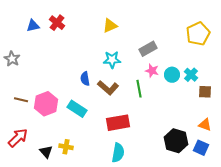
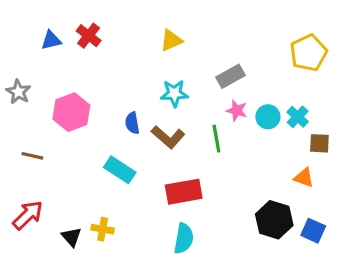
pink hexagon: (46, 104) -> (71, 112), moved
orange triangle: (205, 125) -> (304, 178), moved

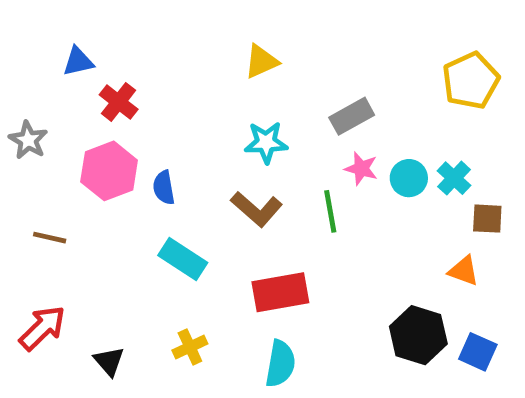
red cross: (89, 36) -> (119, 102), moved
blue semicircle: (132, 123) -> (164, 188), moved
yellow cross: (103, 229) -> (190, 347), moved, turned -35

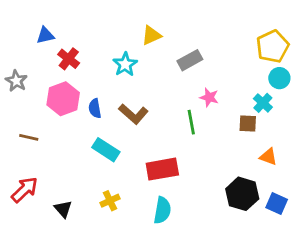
gray rectangle: (352, 116) -> (190, 60), moved
cyan star: (266, 142) -> (125, 64), moved, turned -30
cyan circle: (409, 178) -> (279, 78), moved
brown L-shape: (257, 209) -> (133, 114), moved
brown square: (487, 219) -> (248, 124), moved

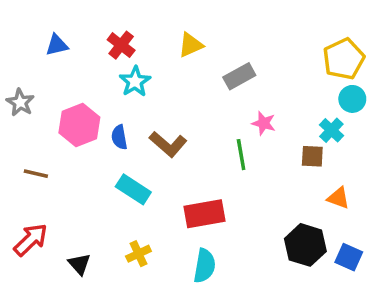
red cross: (69, 59) -> (121, 45), moved
cyan star: (125, 64) -> (135, 82), moved

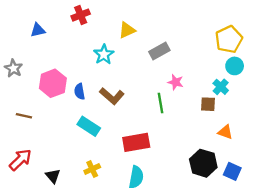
red cross: (121, 45) -> (81, 15), moved, turned 30
cyan star: (135, 82) -> (104, 54), moved

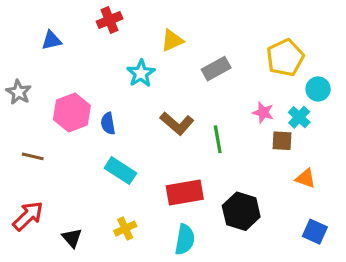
yellow pentagon: (229, 39) -> (285, 58), moved
pink star: (176, 82) -> (263, 113), moved
brown L-shape: (112, 96) -> (177, 123), moved
black hexagon: (203, 163) -> (241, 211), moved

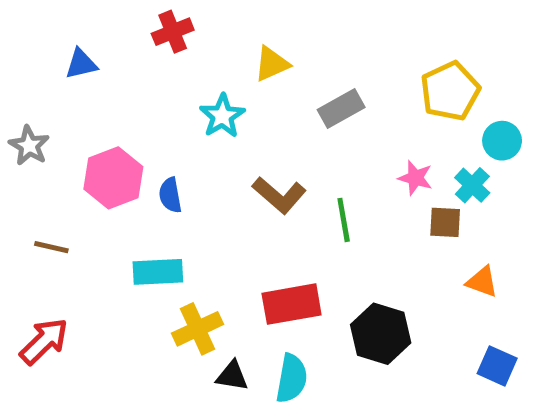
cyan rectangle: (120, 171) -> (158, 272), moved, turned -36
yellow cross: (125, 229) -> (197, 329), moved, size x1.4
black triangle: (72, 238) -> (232, 376), moved, turned -40

